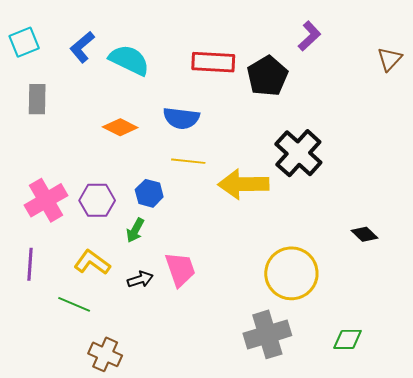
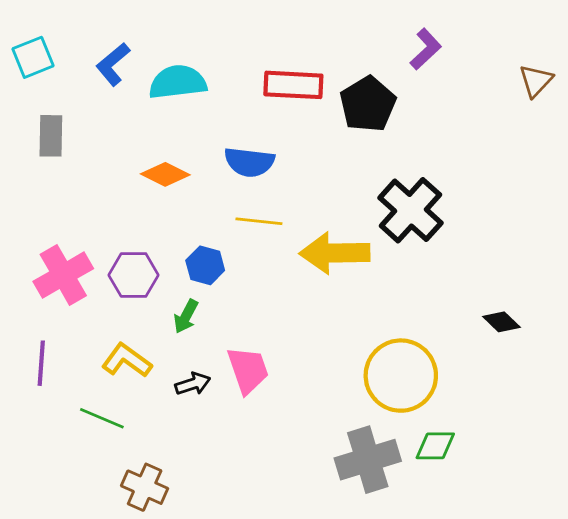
cyan semicircle: (129, 60) -> (178, 82), turned -33
green diamond: (347, 339) -> (435, 446), moved

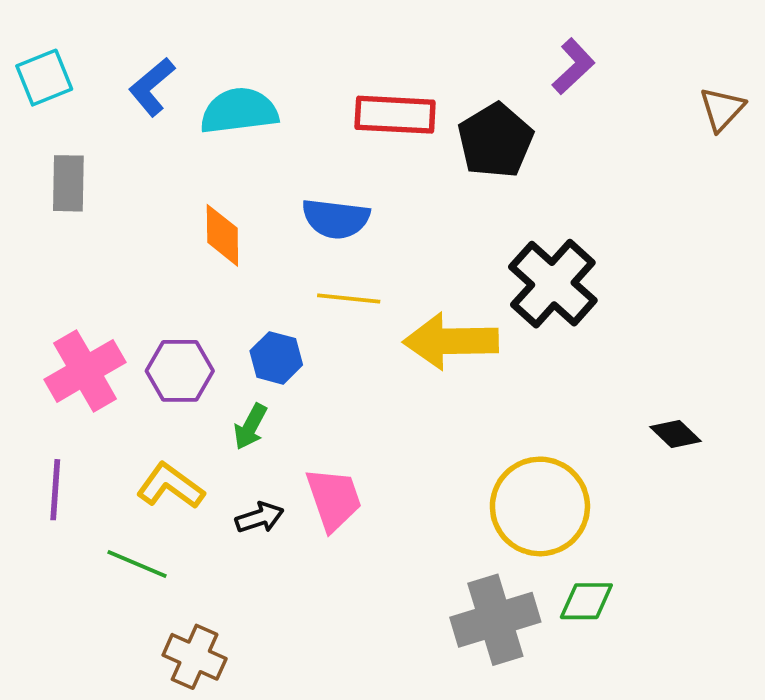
orange diamond: (165, 174) -> (222, 235), turned 63

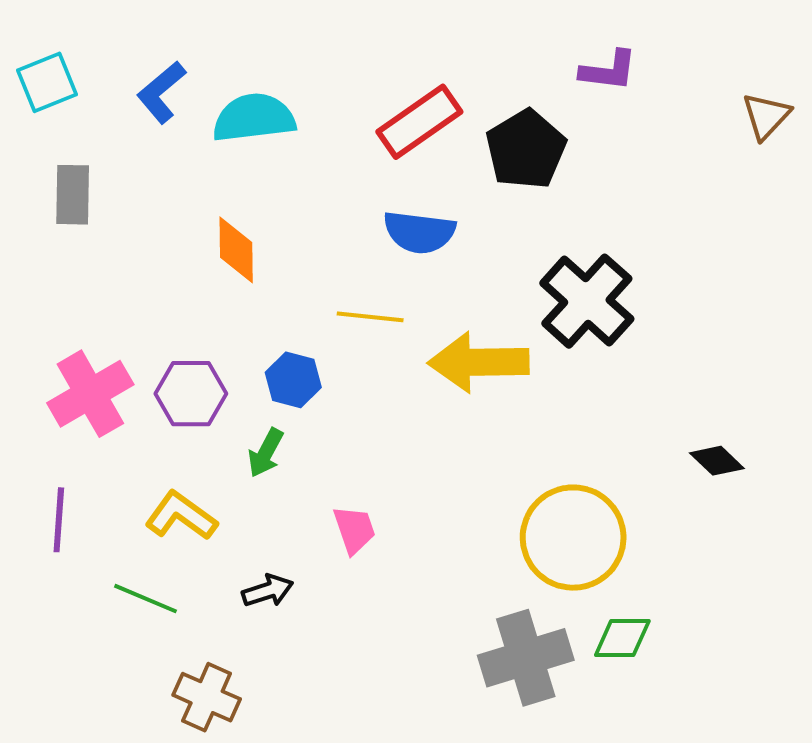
purple L-shape: (573, 66) -> (609, 71), turned 50
red rectangle: (395, 115) -> (419, 122), turned -38
blue semicircle: (336, 219) -> (419, 232), moved
pink trapezoid: (334, 499) -> (354, 530), size x0.7
black arrow: (260, 518) -> (268, 591), moved

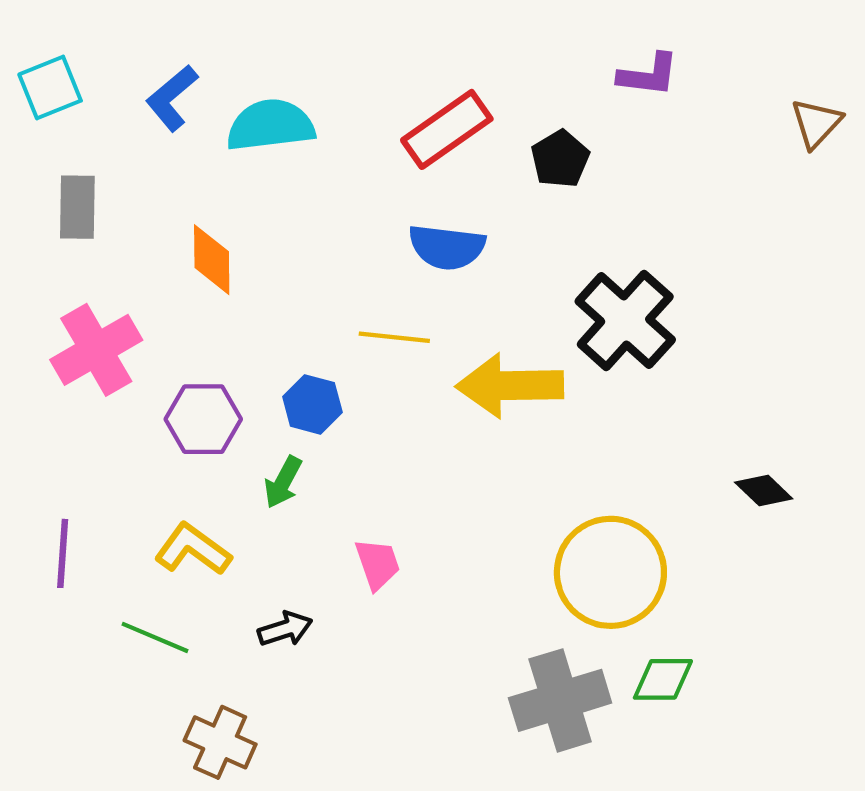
black pentagon: (526, 149) -> (560, 159), size x0.7
orange diamond: (236, 250) -> (212, 260), moved
pink cross: (90, 394) -> (96, 350), moved

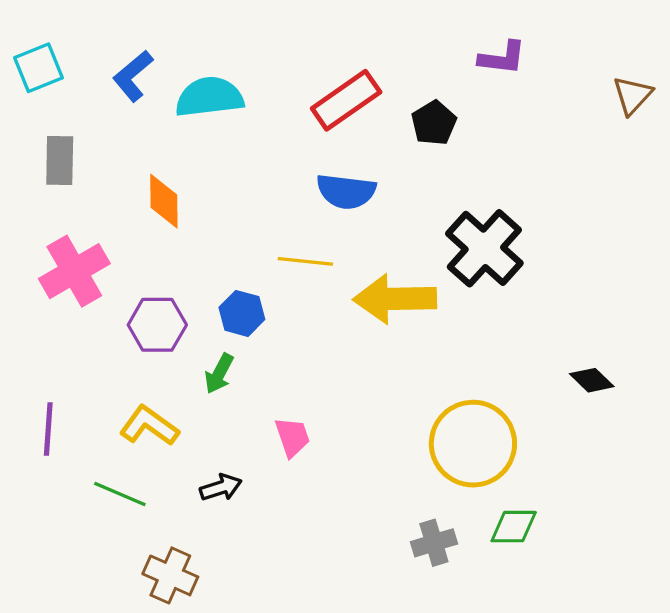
gray cross: (560, 700) -> (434, 543), size x0.6

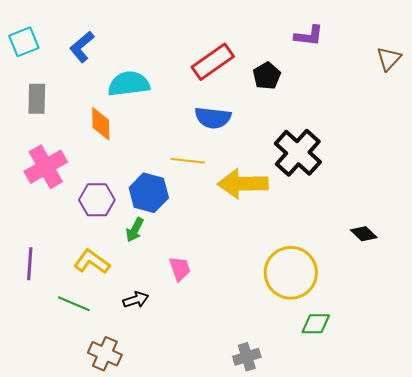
cyan semicircle: (209, 97) -> (129, 84), moved
blue hexagon: (242, 313) -> (149, 193), size x1.4
gray cross: (434, 543) -> (247, 357), moved

